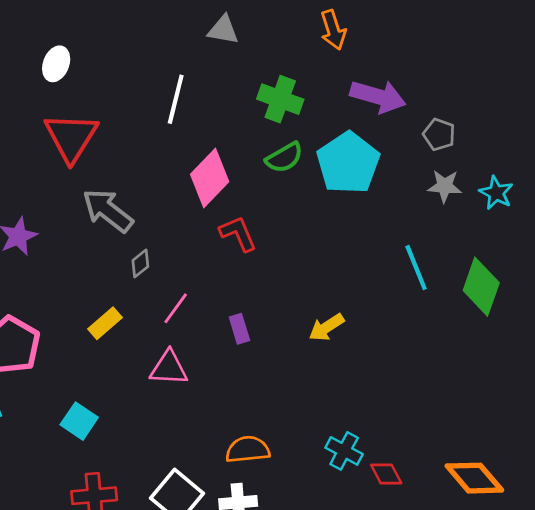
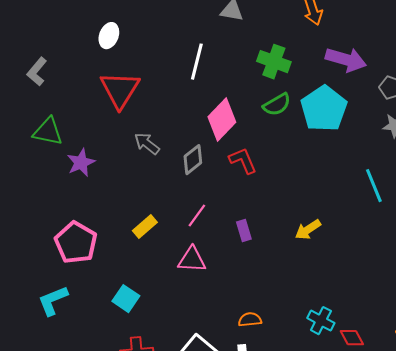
gray arrow: (108, 211) -> (147, 144), size x0.7
gray diamond: (140, 263) -> (193, 160), moved, size x1.4
orange semicircle: (248, 450) -> (250, 320), size x0.7

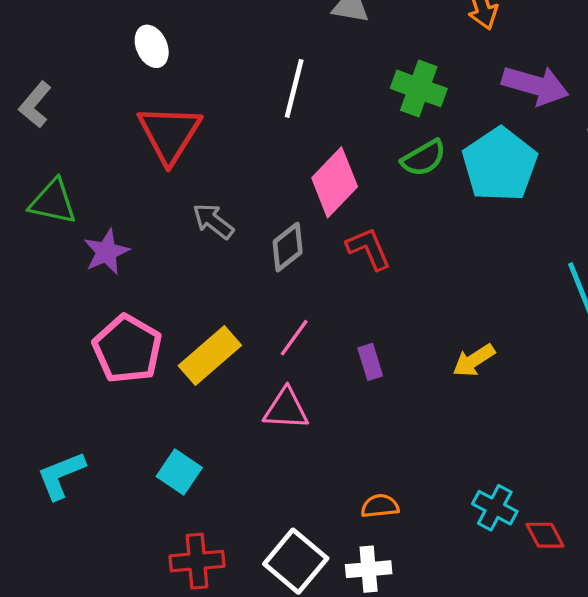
white ellipse: (109, 36) -> (152, 46), turned -45
yellow rectangle: (145, 227) -> (210, 356), size x1.5
pink pentagon: (76, 243) -> (127, 349), moved

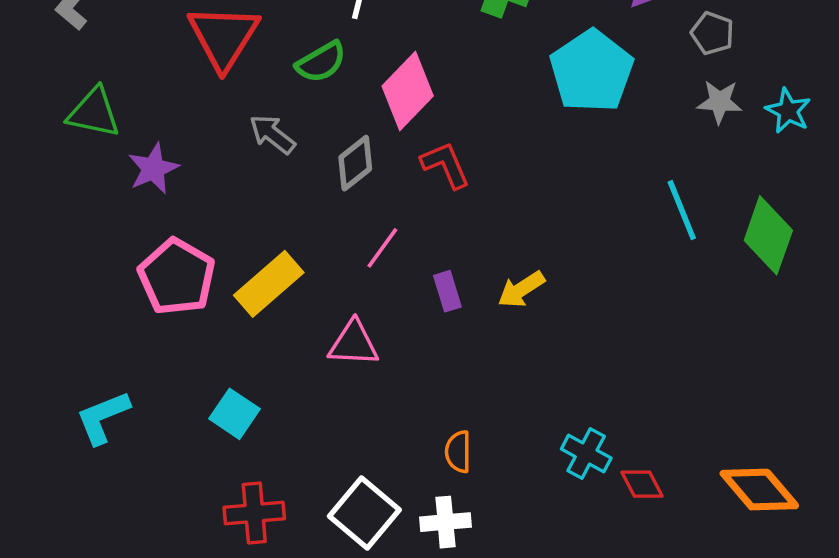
green semicircle: (424, 158) -> (321, 62), moved
pink line: (294, 338) -> (382, 248), moved
yellow arrow: (474, 360) -> (521, 289), moved
orange semicircle: (380, 506) -> (458, 452), turned -84

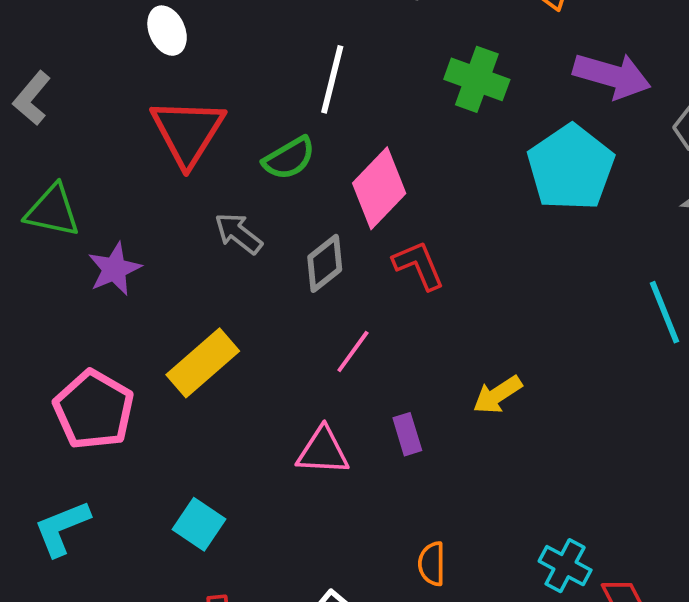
pink pentagon: (177, 277) -> (94, 410), moved
yellow rectangle: (269, 284) -> (203, 363), moved
purple rectangle: (447, 291) -> (407, 434), moved

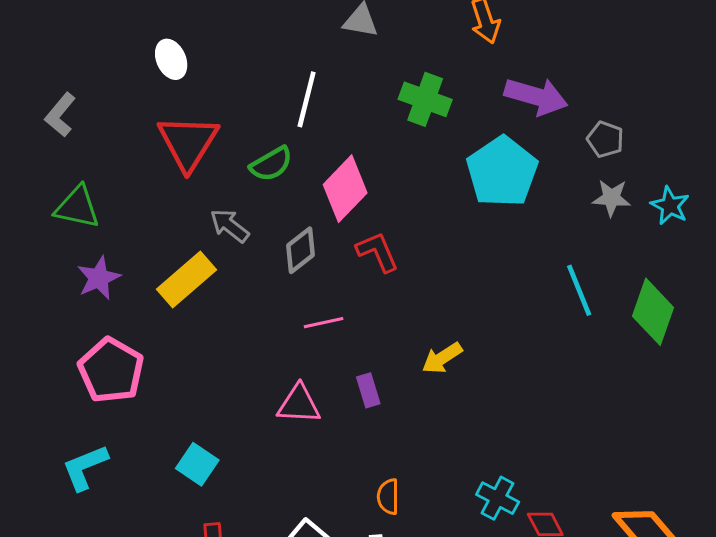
purple star: (114, 269) -> (99, 278), moved
pink line: (353, 352) -> (324, 323), turned 42
yellow rectangle: (203, 363) -> (187, 279), moved

